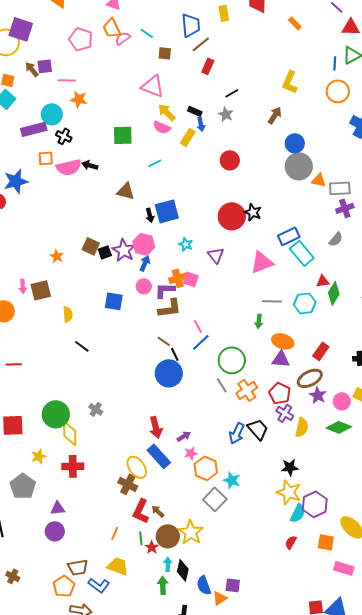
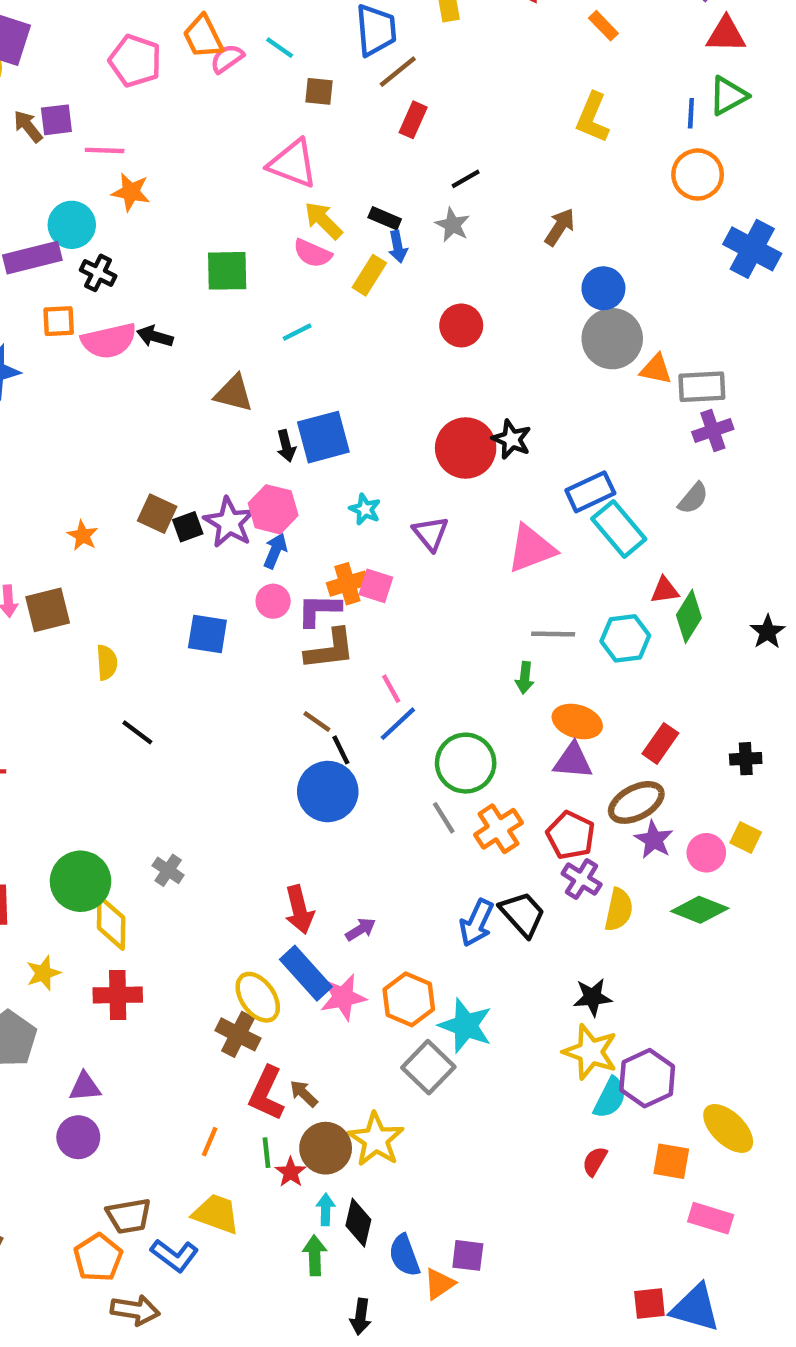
yellow L-shape: (290, 82) -> (593, 118), moved
pink star: (191, 453) -> (343, 997), moved, size x1.5
cyan star: (232, 480) -> (466, 1026), size x1.4

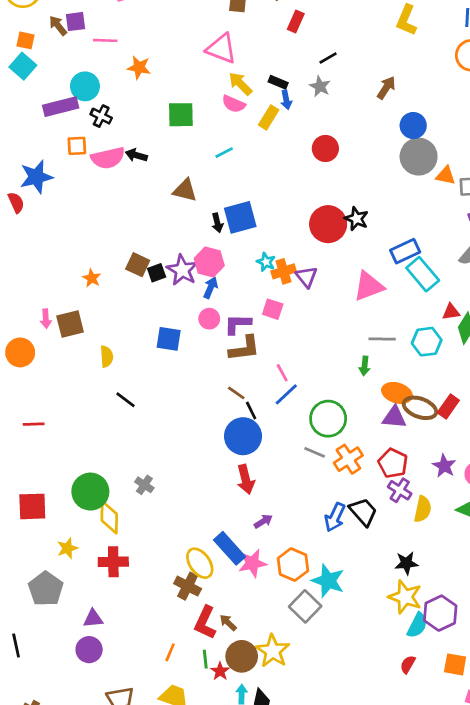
orange star: (131, 192) -> (139, 67), moved
orange cross: (347, 584) -> (284, 271), moved
brown ellipse: (636, 802) -> (420, 408), moved, turned 48
gray line: (444, 818) -> (315, 452), turned -35
red arrow: (299, 910) -> (246, 479), moved

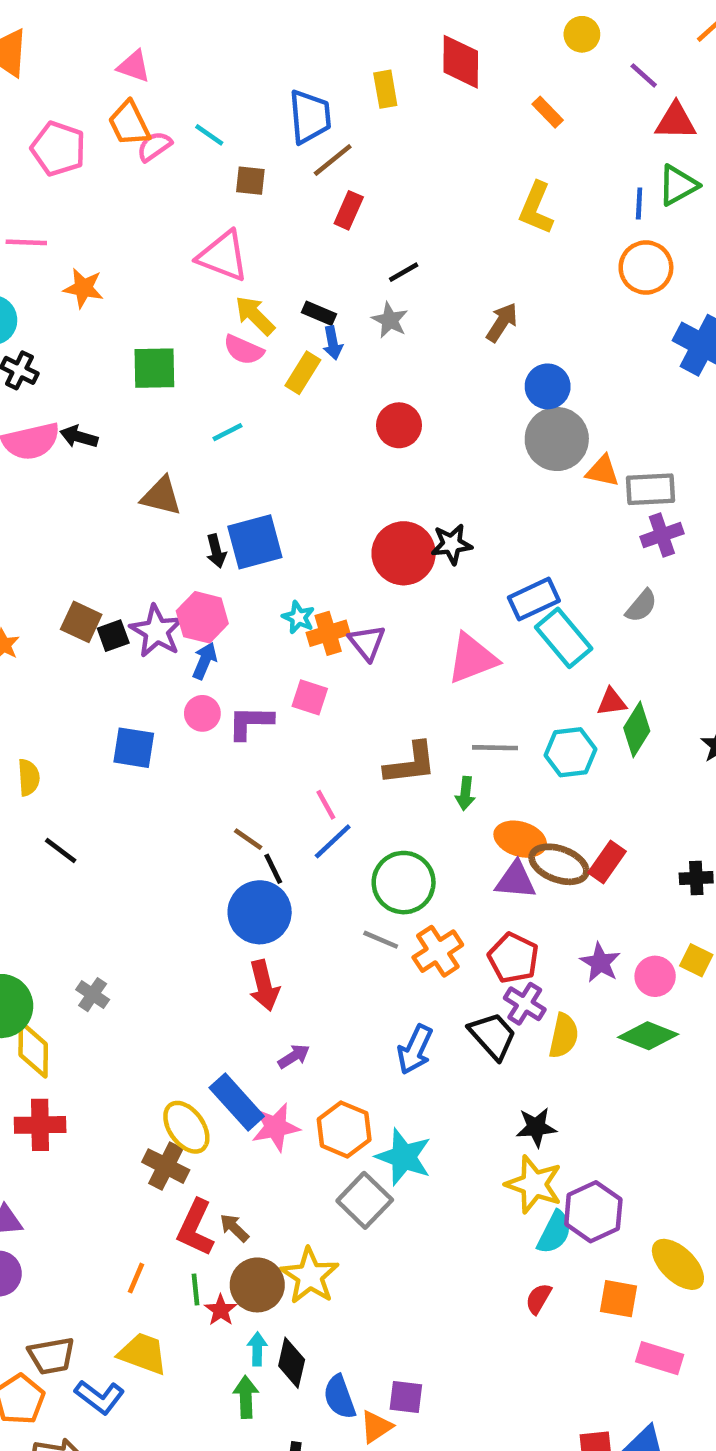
black star: (356, 219) -> (452, 544), turned -30
brown L-shape: (244, 348) -> (410, 764), moved
black trapezoid: (363, 512) -> (493, 1036), moved

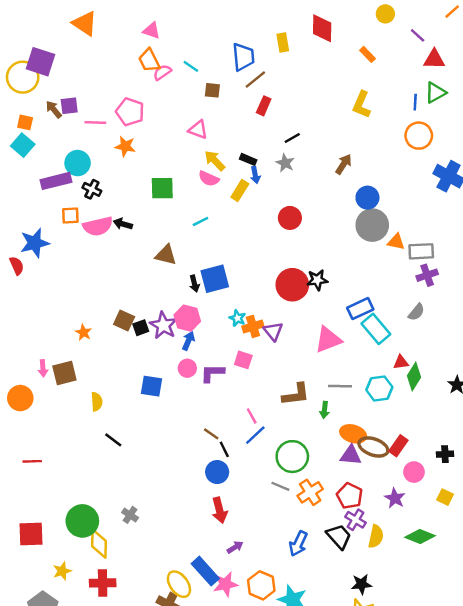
pink pentagon: (58, 149) -> (130, 112), moved
pink triangle: (223, 256) -> (198, 130), size x0.7
blue circle: (260, 912) -> (217, 472), size x0.7
pink circle: (655, 976) -> (414, 472), moved

